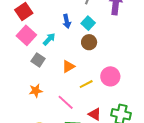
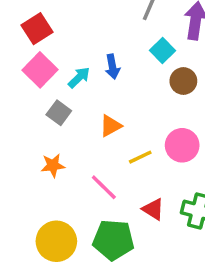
blue arrow: (67, 21) -> (112, 67), moved
cyan square: (88, 23) -> (163, 50), moved
brown circle: (89, 42) -> (183, 81), moved

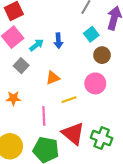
pink circle: (182, 145) -> (95, 83), moved
pink line: (104, 187) -> (44, 116), turned 36
red triangle: (153, 209) -> (73, 134), size x1.6

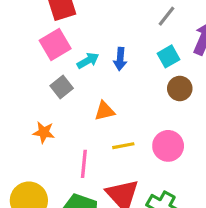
pink circle: (95, 83) -> (168, 146), moved

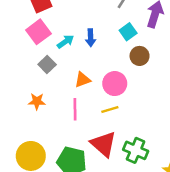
yellow line: (123, 146) -> (110, 109), moved
pink circle: (168, 146) -> (115, 84), moved
pink line: (84, 164) -> (75, 109), moved

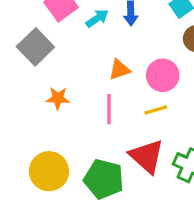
gray square: (47, 65) -> (35, 47), moved, size x1.5

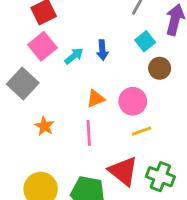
orange star: (58, 98) -> (44, 126), turned 30
yellow line: (156, 110) -> (141, 131), moved

